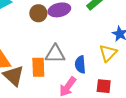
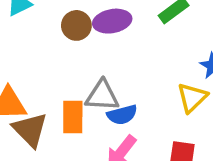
blue semicircle: (80, 65) -> (122, 115), moved, turned -102

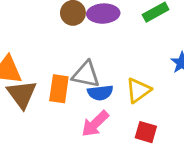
yellow triangle: (192, 98) -> (138, 90), moved

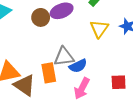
yellow triangle: (138, 90) -> (99, 29), moved

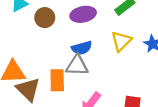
brown circle: (41, 17) -> (45, 18), moved
blue semicircle: (78, 66) -> (82, 48), moved

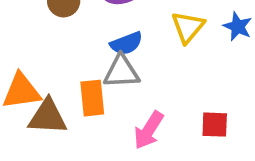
brown triangle: (28, 89) -> (48, 117), turned -36

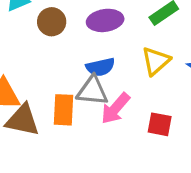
red square: (215, 125) -> (160, 124), moved
pink arrow: (149, 130) -> (115, 108), moved

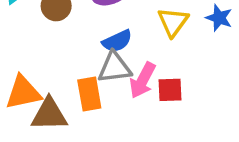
red square: (160, 124) -> (170, 90), moved

